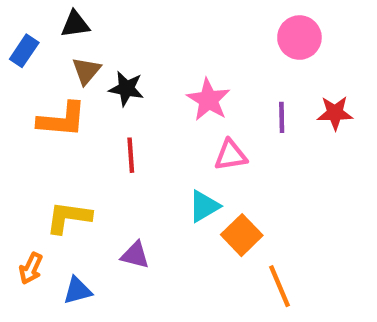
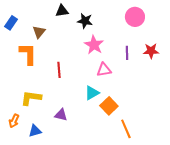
black triangle: (75, 24) -> (62, 11), moved
black star: (126, 89) -> (85, 21), moved
orange L-shape: (62, 120) -> (28, 54), turned -95

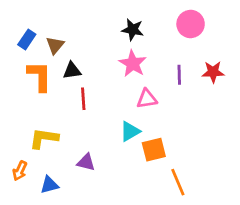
black triangle: (62, 11) -> (72, 71), moved
black star: (85, 21) -> (133, 30), moved
blue rectangle: (11, 23) -> (27, 40), moved
orange square: (109, 106) -> (154, 150), turned 30

